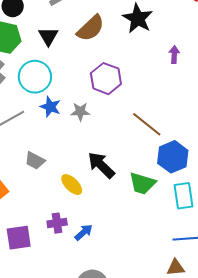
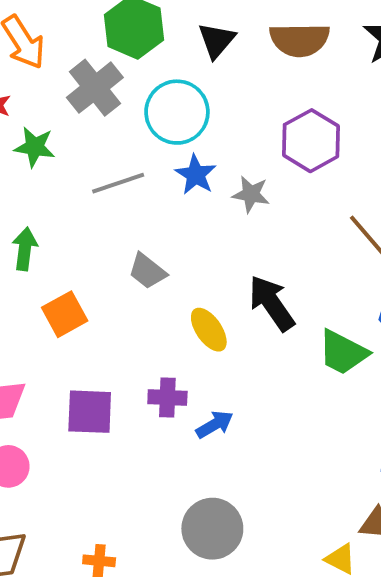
brown semicircle: (91, 28) -> (300, 40), turned 32

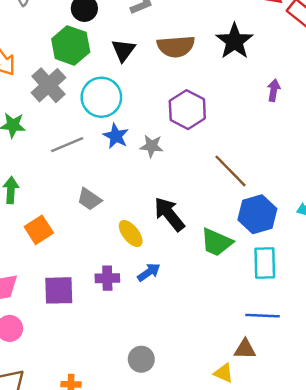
blue arrow: (215, 424) -> (149, 272), moved
gray circle: (212, 529) -> (141, 359), size x0.7

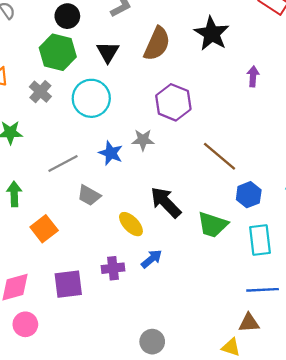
brown semicircle: (176, 46) -> (157, 44), turned -56
gray cross: (48, 85) -> (40, 92), size x0.7
blue star: (116, 136) -> (111, 153), moved
gray line: (67, 145) -> (63, 164), moved
blue hexagon: (257, 214) -> (249, 195), size x0.7

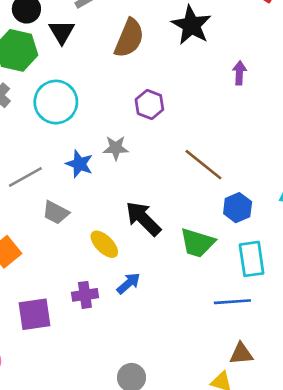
black triangle: (108, 52) -> (62, 32), moved
purple hexagon: (173, 102) -> (149, 105), size x0.7
blue line: (263, 290) -> (232, 302), moved

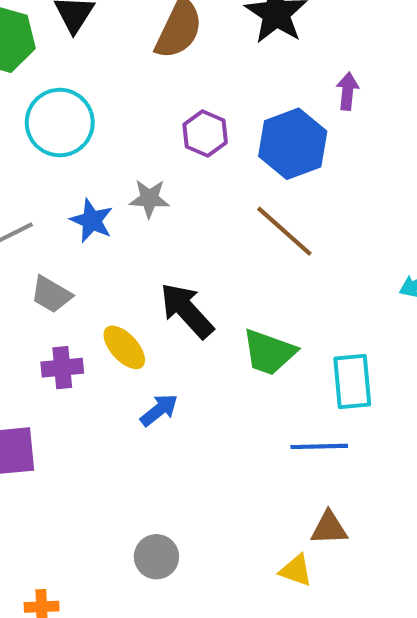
blue hexagon: (238, 208) -> (293, 144), moved, size x1.5
purple cross: (85, 295) -> (62, 368), moved

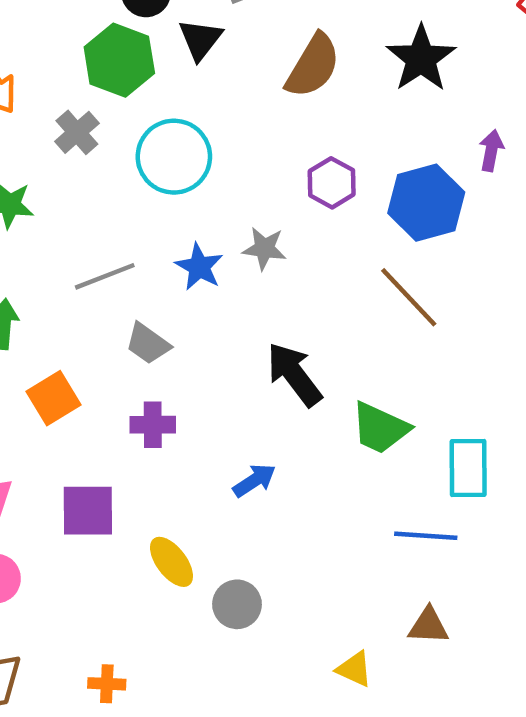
yellow ellipse: (124, 347) -> (171, 562), moved
gray circle: (156, 557) -> (237, 604), moved
yellow triangle: (296, 570) -> (354, 669), moved

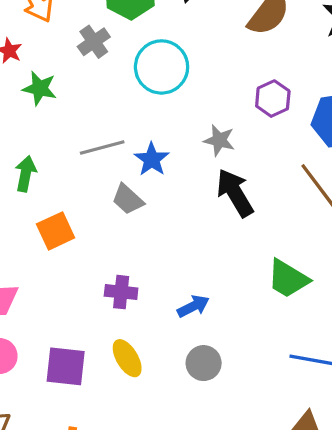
blue star: (199, 267) -> (152, 159), moved
black arrow: (294, 374) -> (235, 193), moved
purple cross: (153, 425) -> (121, 292), moved
purple square: (88, 511) -> (66, 366), moved
gray circle: (237, 604) -> (204, 363), moved

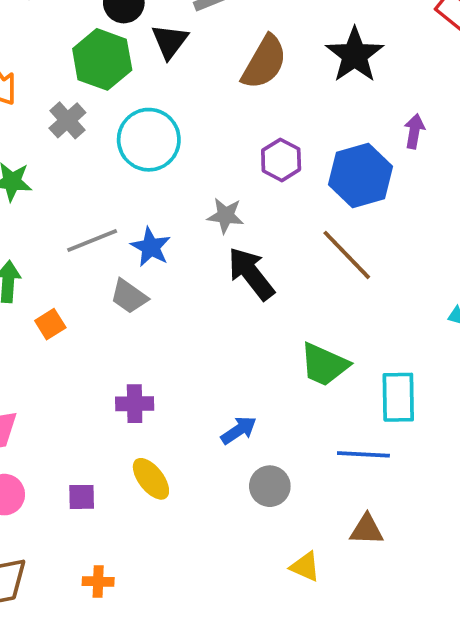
orange square: (56, 231) -> (50, 324), moved, size x0.7
blue arrow: (193, 306) -> (239, 430), moved
gray circle: (204, 363) -> (270, 486), moved
purple square: (66, 366) -> (82, 497), size x0.6

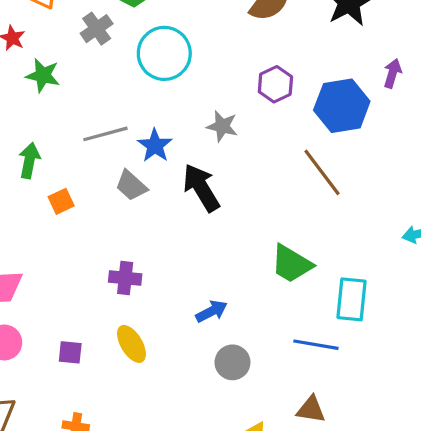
black arrow: (251, 274) -> (201, 188), moved

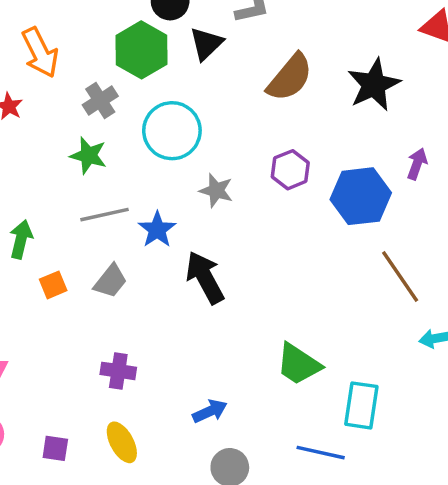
green star: (43, 75) -> (88, 155), moved
gray star: (222, 126) -> (216, 191), moved
brown line: (322, 172) -> (400, 277), moved
gray trapezoid: (131, 186) -> (110, 281), moved, turned -96

